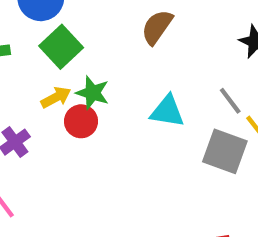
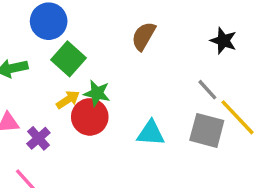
cyan triangle: (167, 111) -> (151, 133), moved
red circle: (81, 121) -> (90, 117), size x1.4

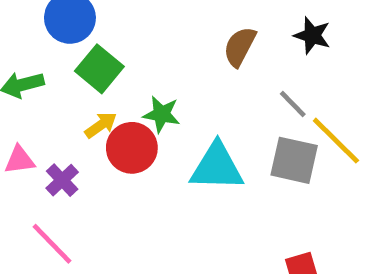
brown semicircle: (144, 36) -> (240, 47), moved
green star: (97, 93) -> (162, 114), moved
cyan triangle: (151, 133) -> (217, 167), size x1.4

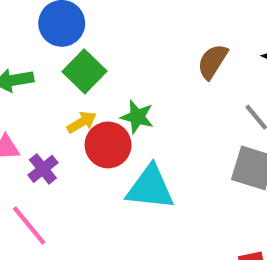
cyan triangle: (217, 167) -> (150, 188), moved

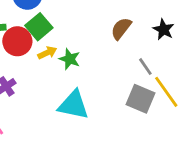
yellow arrow: (82, 122) -> (47, 53), moved
red circle: (108, 145) -> (17, 41), moved

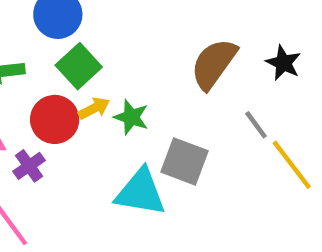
brown semicircle: (121, 28) -> (214, 64), size x1.4
red circle: (17, 41) -> (55, 119), moved
gray square: (140, 99) -> (184, 161), moved

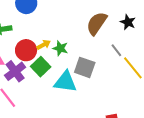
green square: (79, 66) -> (41, 67), moved
purple cross: (29, 166) -> (15, 71), size x1.5

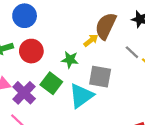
yellow arrow: (44, 45) -> (91, 40), moved
red circle: (26, 50) -> (31, 51), moved
cyan triangle: (65, 82) -> (81, 96), turned -35

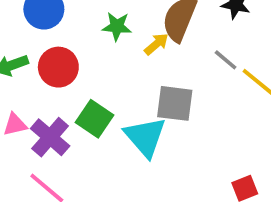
green star: (70, 60) -> (117, 26), moved
cyan triangle: (81, 96) -> (145, 137), turned -32

